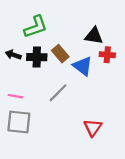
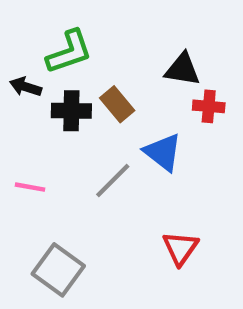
black arrow: (13, 55) -> (26, 87), moved
blue triangle: (83, 66) -> (163, 152), moved
gray square: (19, 122) -> (58, 270), moved, turned 30

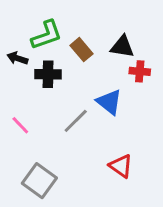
brown rectangle: (117, 104) -> (82, 50), moved
pink line: (30, 187) -> (20, 125), turned 36
red triangle: (180, 248) -> (121, 166), turned -30

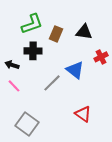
brown rectangle: (82, 50) -> (56, 34), turned 63
black arrow: (17, 58) -> (12, 65), moved
red cross: (140, 71) -> (101, 57), moved, turned -32

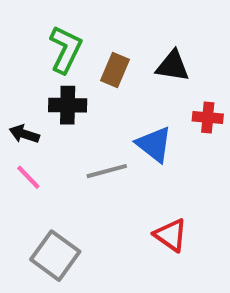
green L-shape: (32, 24) -> (66, 49), turned -45
red cross: (101, 57) -> (208, 117), turned 32
gray line: (52, 83) -> (107, 171), turned 30

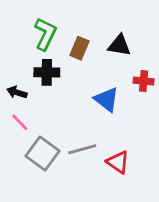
gray line: (107, 171) -> (82, 149), moved
gray square: (55, 256) -> (42, 154), moved

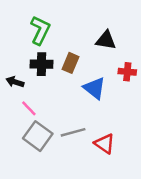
brown rectangle: (80, 48) -> (70, 63), moved
pink line: (20, 122) -> (29, 108), moved

